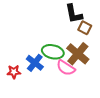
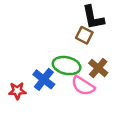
brown square: (85, 28) -> (84, 35), moved
brown cross: (78, 54) -> (98, 68), size x0.7

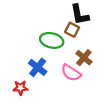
green ellipse: (67, 66) -> (52, 40), moved
red star: (17, 91) -> (20, 88), moved

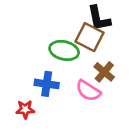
brown square: (72, 30) -> (90, 37), size x1.5
blue cross: (38, 67) -> (47, 84), turned -30

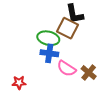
brown cross: (104, 72) -> (89, 73), moved
blue cross: (47, 84) -> (49, 53), moved

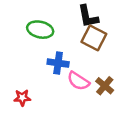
brown square: (67, 28) -> (94, 38), moved
green ellipse: (48, 38) -> (40, 30), moved

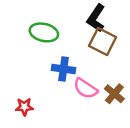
black L-shape: (88, 16) -> (96, 18), turned 45

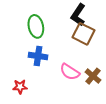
green ellipse: (44, 32) -> (36, 26), turned 65
blue cross: (63, 69) -> (38, 56), moved

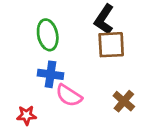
brown square: (83, 34) -> (111, 45), turned -30
pink semicircle: (70, 72) -> (69, 96), moved

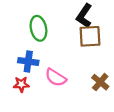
blue cross: (50, 74) -> (28, 61), moved
red star: (26, 115) -> (21, 84), moved

